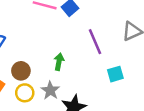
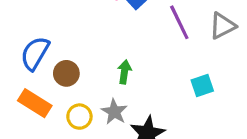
purple line: (95, 42) -> (179, 22), moved
brown circle: (21, 71) -> (66, 73), moved

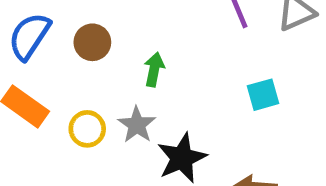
brown circle: (66, 73) -> (92, 42), moved

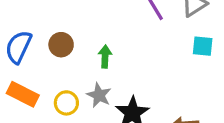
cyan square: (263, 95) -> (203, 46), moved, turned 30

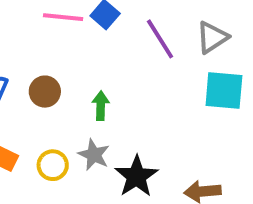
cyan square: (203, 46) -> (224, 91), size x1.5

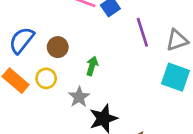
yellow circle: (53, 165) -> (46, 78), moved

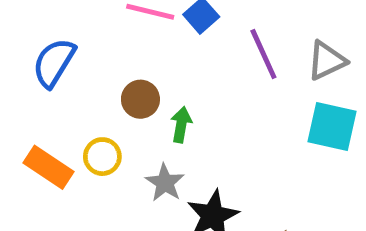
blue semicircle: (22, 40) -> (54, 63), moved
brown circle: (58, 47) -> (140, 99), moved

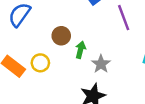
gray star: (165, 183) -> (101, 64), moved

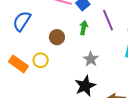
green arrow: (80, 50) -> (84, 28), moved

